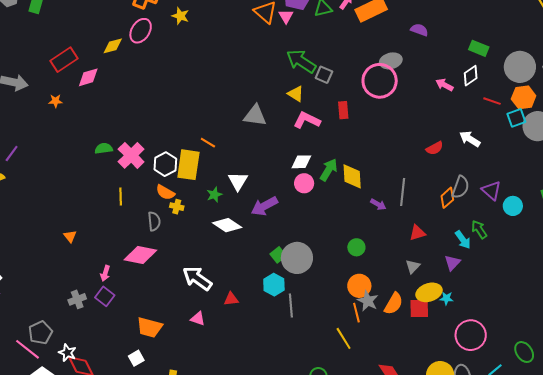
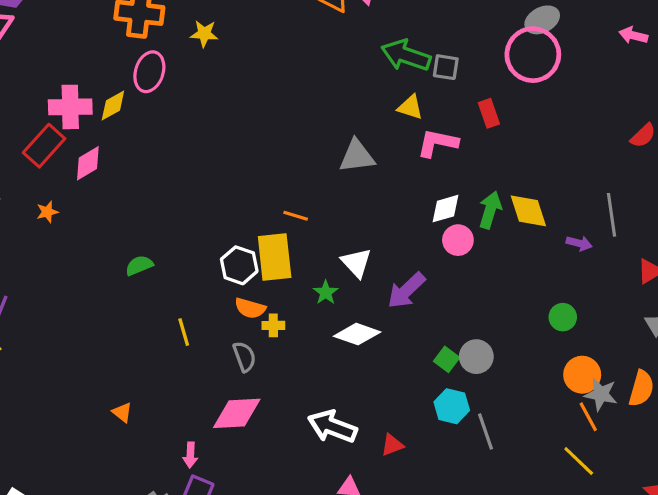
pink cross: (131, 155) -> (70, 107), moved, turned -32
gray circle: (297, 258) -> (476, 357), size x0.7

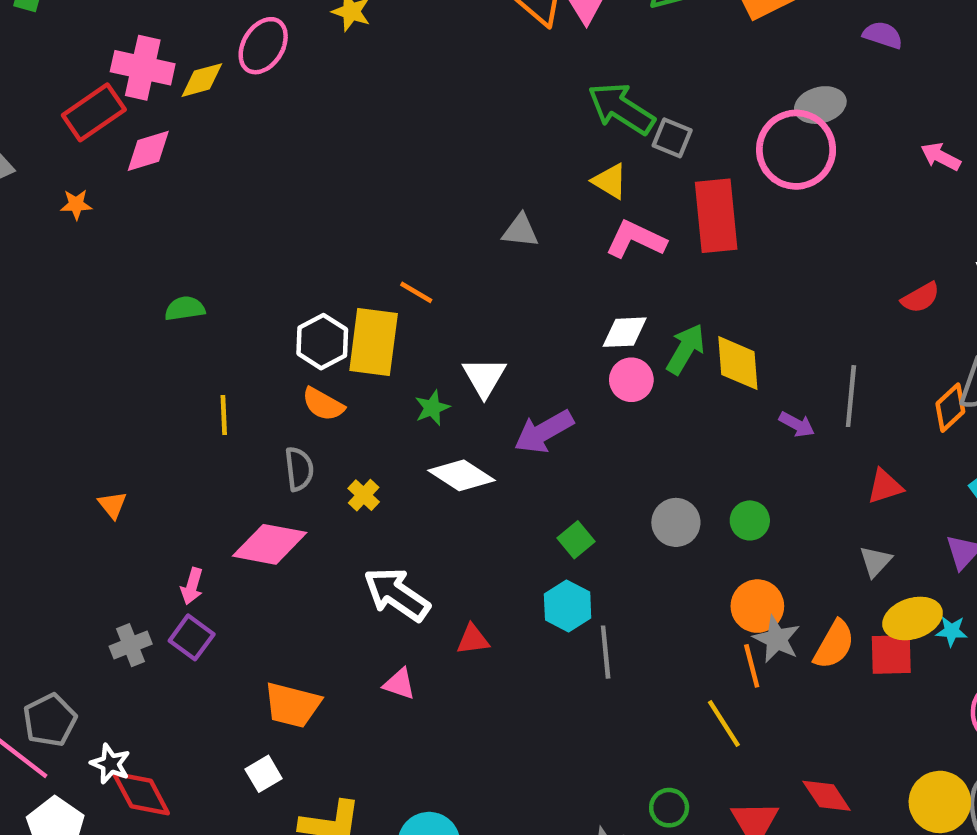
red rectangle: (489, 113) -> (716, 216), size x1.8
gray triangle: (357, 156) -> (520, 231), size x0.7
yellow cross: (273, 325) -> (364, 495), moved, turned 30
gray circle: (476, 357) -> (676, 522), moved

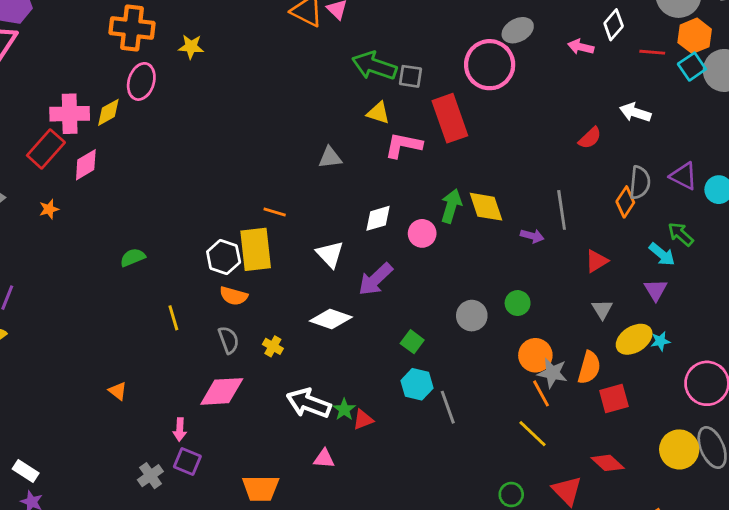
gray ellipse: (820, 105) -> (518, 30), moved
white diamond: (625, 332) -> (378, 218), moved
green star: (432, 408) -> (344, 409), moved
red square: (891, 654) -> (614, 399), moved

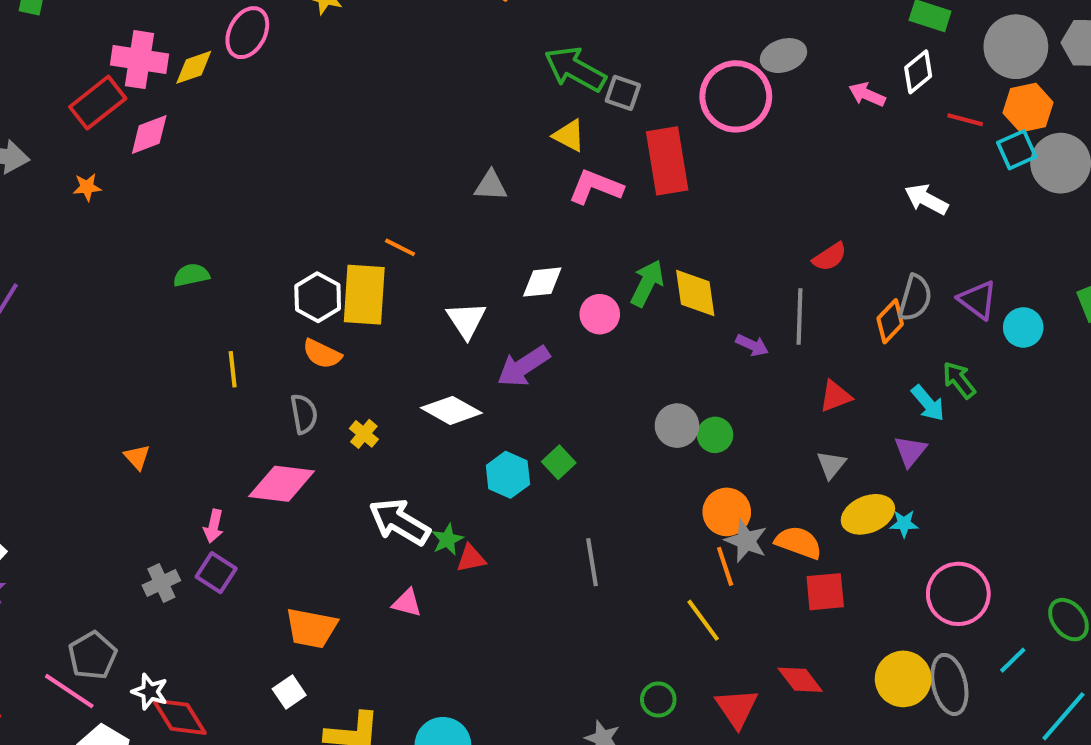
red semicircle: (590, 138) -> (830, 257), moved
gray circle: (472, 316) -> (677, 426), moved
orange semicircle: (589, 368) -> (798, 542), turned -96
cyan hexagon: (417, 384) -> (508, 475), moved

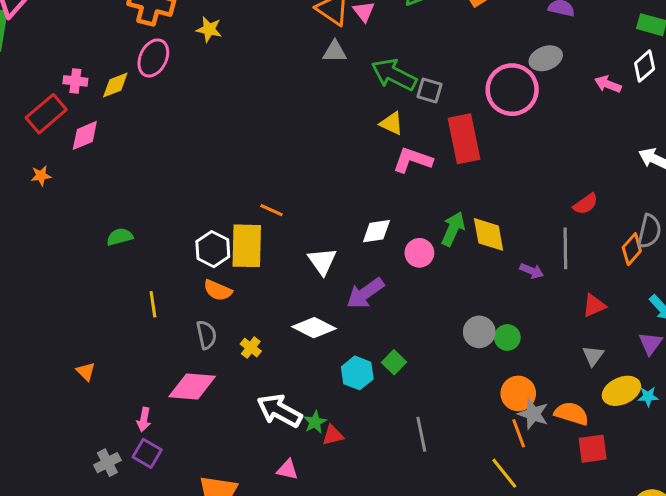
pink cross: (139, 60) -> (75, 81), size x0.6
gray triangle: (491, 186) -> (335, 52), moved

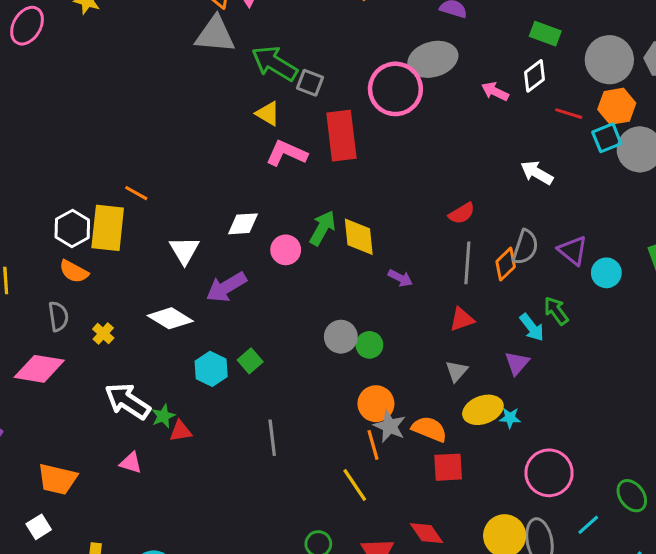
gray triangle: (335, 52) -> (215, 35), size x1.6
gray ellipse: (546, 58) -> (433, 59), size x1.4
gray line: (565, 248) -> (467, 263), moved

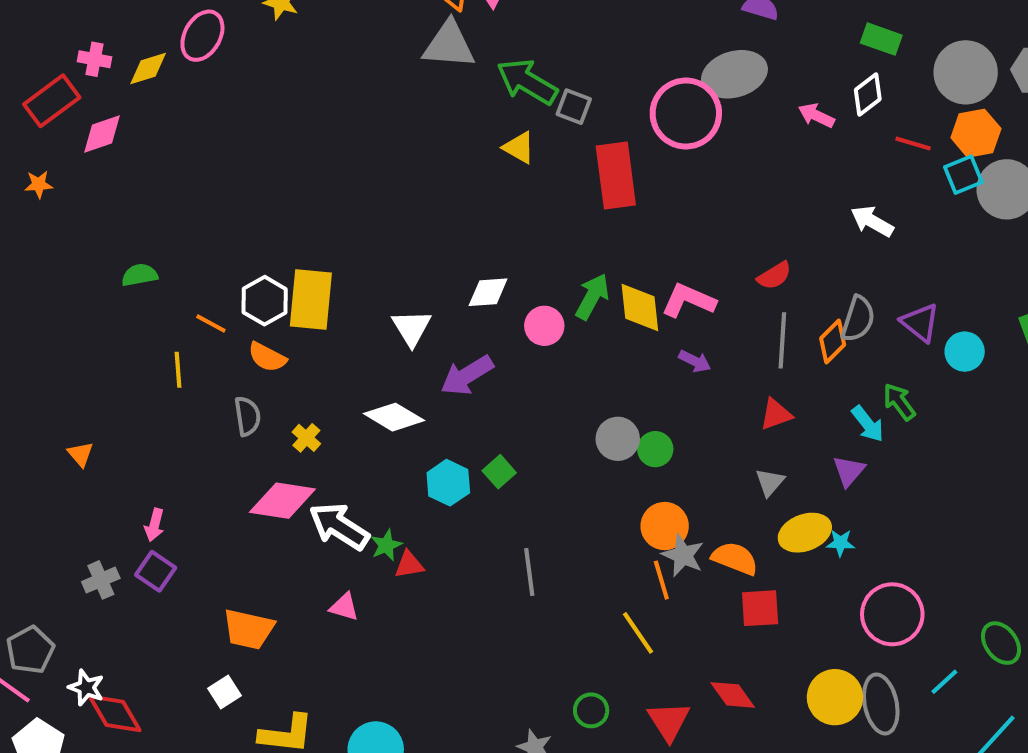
pink L-shape: (286, 153) -> (688, 300), moved
orange line: (136, 193) -> (211, 324), moved
pink diamond: (39, 369) -> (282, 501), moved

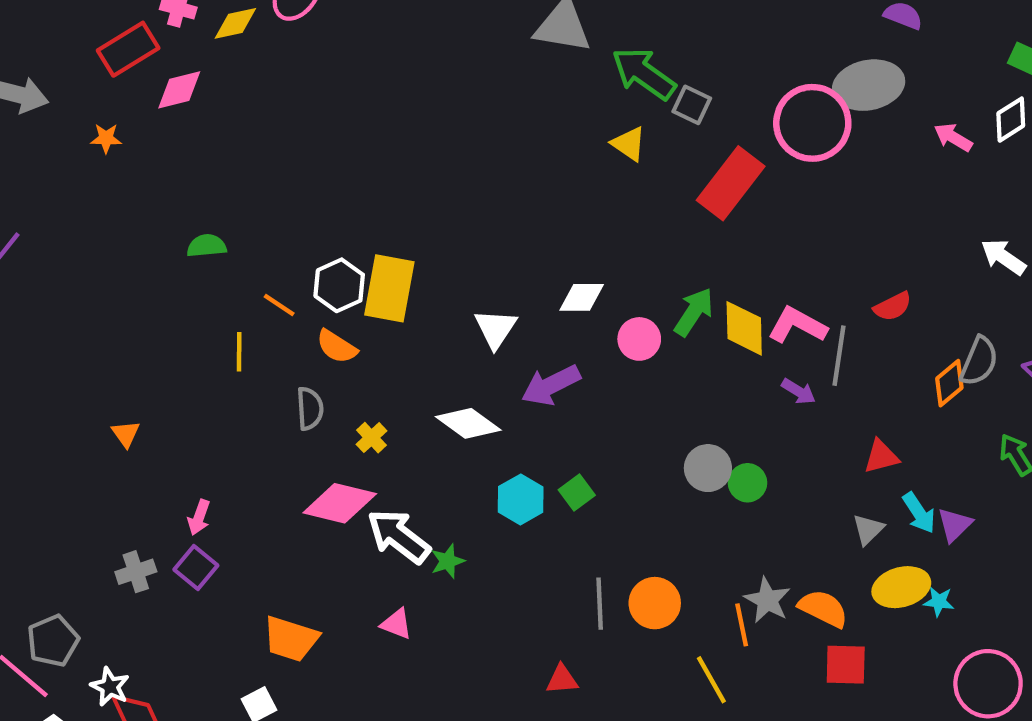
red rectangle: (616, 176) -> (731, 183), turned 40
gray line: (782, 340) -> (839, 356), moved
cyan arrow: (868, 424) -> (919, 513), moved
orange circle: (665, 526) -> (655, 603), moved
red triangle: (409, 565) -> (562, 679), moved

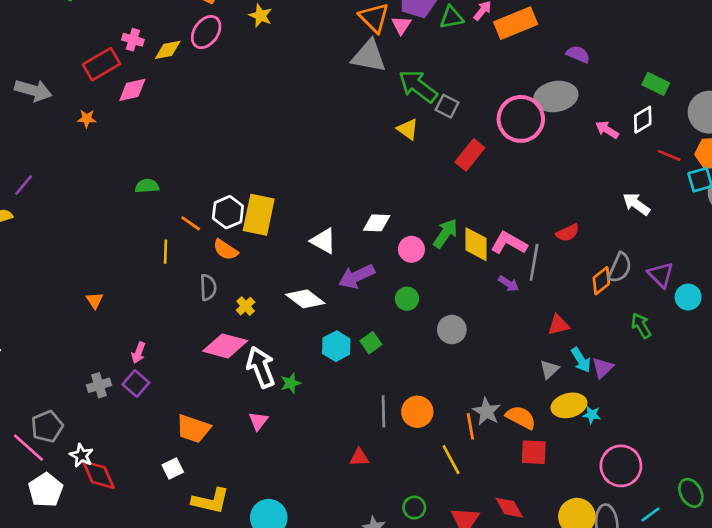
red rectangle: (731, 183) -> (470, 155), size x0.7
white triangle: (496, 329) -> (323, 241), turned -36
green circle: (748, 483) -> (407, 299), moved
white arrow: (399, 536) -> (261, 367), turned 30
pink triangle: (396, 624) -> (258, 421), turned 45

